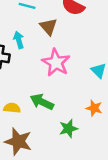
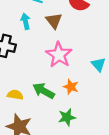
cyan arrow: (19, 40) -> (25, 21), moved
orange star: (94, 108) -> (71, 87), moved

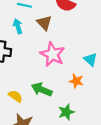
orange star: (71, 87) -> (76, 81), moved
yellow semicircle: (15, 95) -> (15, 96), turned 32

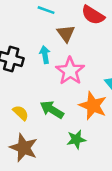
cyan arrow: (18, 26) -> (45, 55), moved
orange star: (76, 81) -> (93, 106), size x1.6

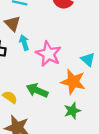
brown triangle: (66, 33) -> (13, 24), moved
green star: (76, 139) -> (72, 111), moved

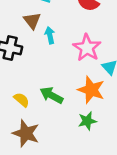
cyan arrow: (24, 43) -> (50, 35), moved
pink star: (48, 54) -> (87, 48), moved

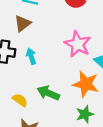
brown triangle: (32, 21) -> (23, 23), turned 36
cyan arrow: (50, 35) -> (31, 56), moved

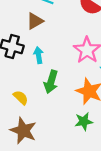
green arrow: (48, 93) -> (51, 82), moved, turned -105

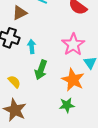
brown triangle: (35, 21) -> (20, 13), moved

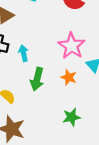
orange star: (73, 80) -> (69, 77), moved, size x0.6

